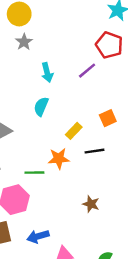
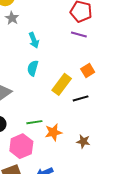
purple line: (87, 71) -> (79, 34), moved, turned 63
yellow rectangle: (74, 131) -> (62, 84), size x1.5
orange star: (59, 159) -> (53, 132), moved

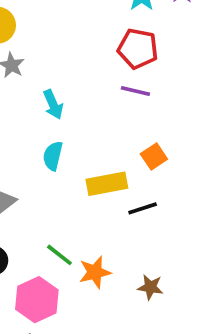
yellow rectangle: (62, 84) -> (107, 184), turned 45
green line: (34, 122) -> (59, 255), turned 49

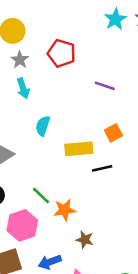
red pentagon: (138, 49) -> (62, 53), moved
cyan arrow: (53, 104) -> (23, 88), moved
brown star: (150, 287) -> (85, 240), moved

